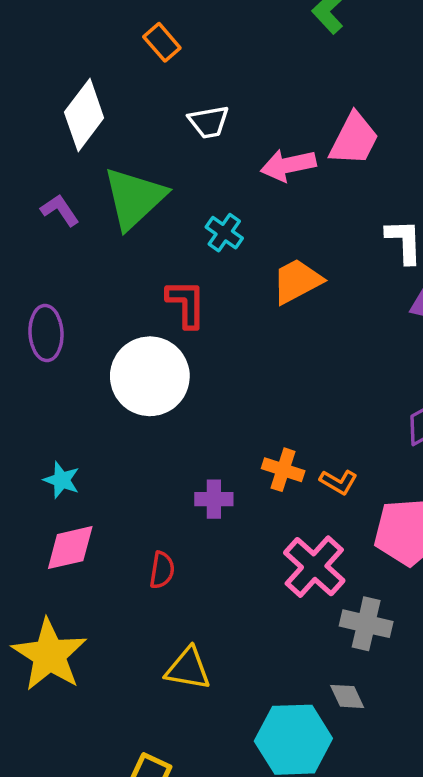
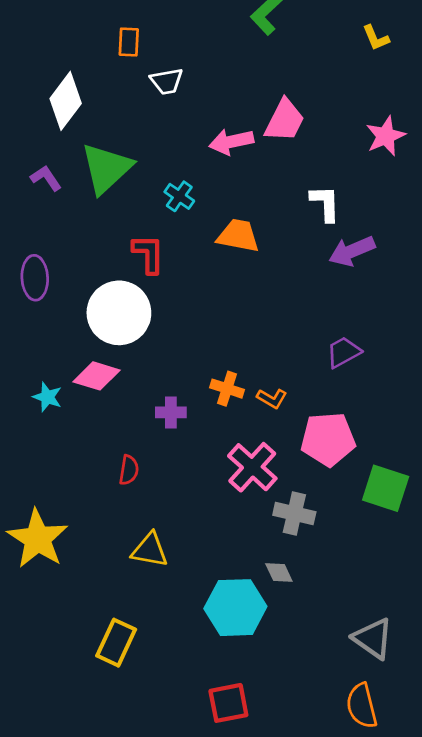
orange rectangle: (162, 42) -> (129, 42), turned 44
white trapezoid: (209, 122) -> (167, 81), moved
orange trapezoid: (297, 281) -> (238, 236), turned 39
pink diamond: (70, 548) -> (97, 376), moved, turned 30

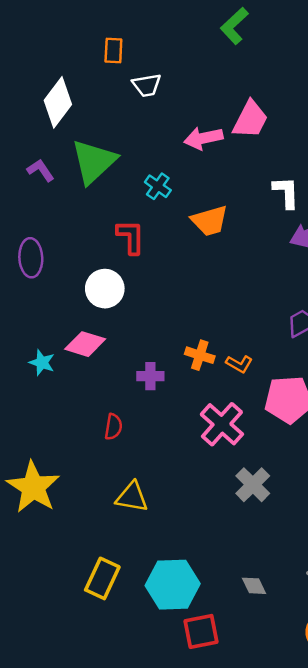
orange trapezoid: (238, 236) -> (210, 221), turned 153
white circle: (119, 313) -> (105, 289), size x0.7
gray cross: (294, 514) -> (253, 485), moved, turned 32
gray diamond: (279, 572) -> (254, 586), moved
cyan hexagon: (235, 608) -> (173, 585), moved

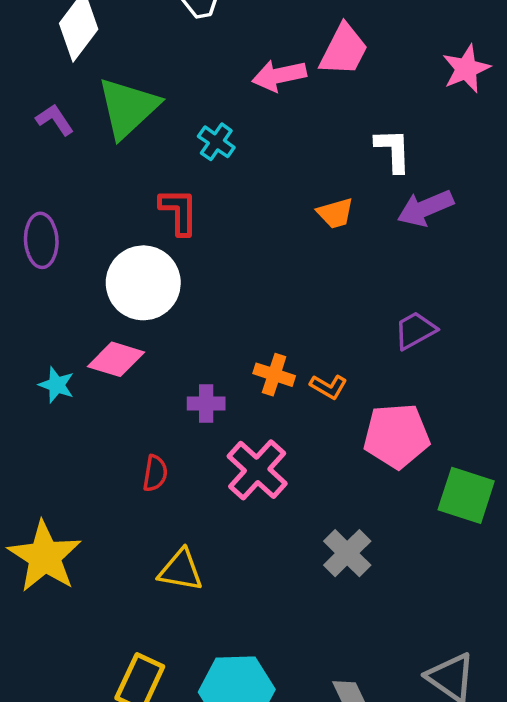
orange trapezoid: (210, 221) -> (335, 213), moved, size x0.7
white circle: (105, 289) -> (143, 283), size x1.4
pink cross: (222, 424) -> (257, 470), moved

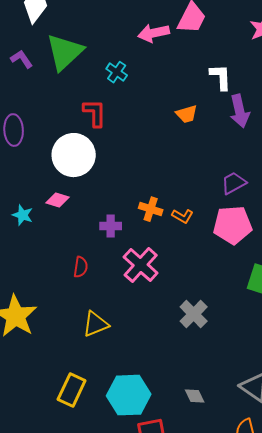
purple arrow: (425, 208) -> (240, 111), turned -80
pink diamond: (116, 359) -> (58, 200), size x0.7
pink pentagon: (396, 436) -> (233, 225), moved
yellow triangle: (181, 570) -> (96, 324), turned -32

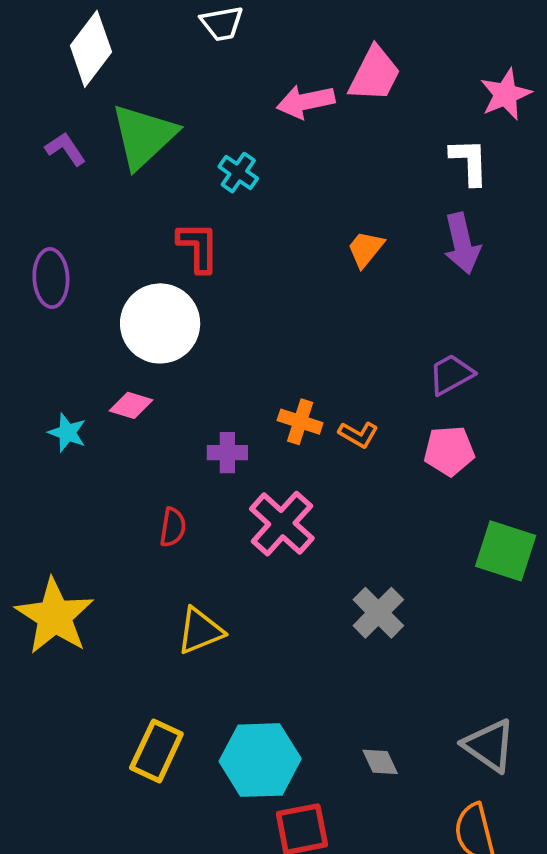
white L-shape: (221, 77) -> (469, 162), moved
orange trapezoid: (187, 114) -> (366, 249), turned 145
pink pentagon: (233, 225) -> (449, 451), size x0.7

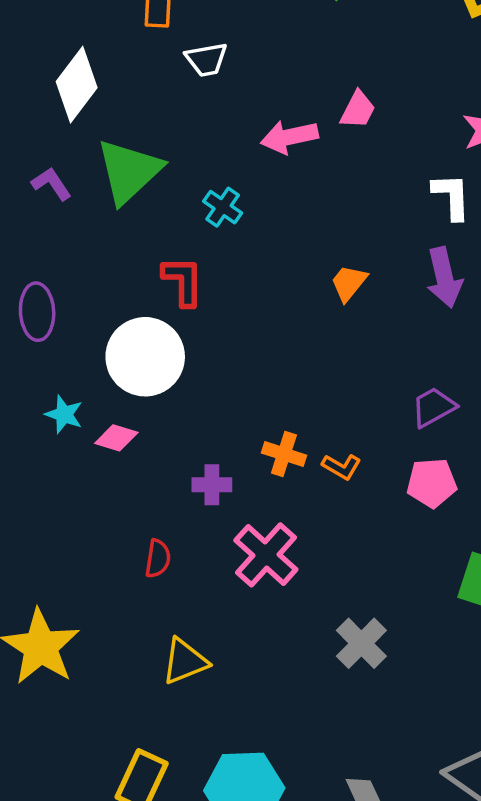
pink trapezoid: (375, 74) -> (358, 110), size x0.7
cyan star: (67, 433) -> (64, 414), moved

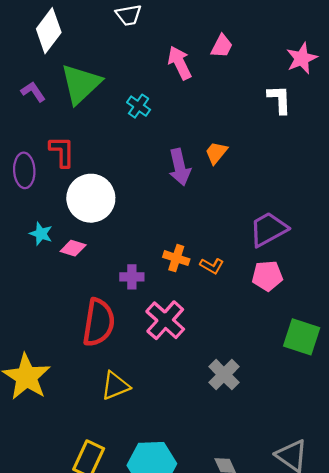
pink arrow: (289, 137) -> (180, 63), turned 76
purple arrow: (444, 277) -> (180, 167), moved
red L-shape: (183, 281) -> (62, 152), moved
purple trapezoid: (434, 407) -> (268, 229), size x1.4
red semicircle: (158, 559) -> (99, 322), size x2.0

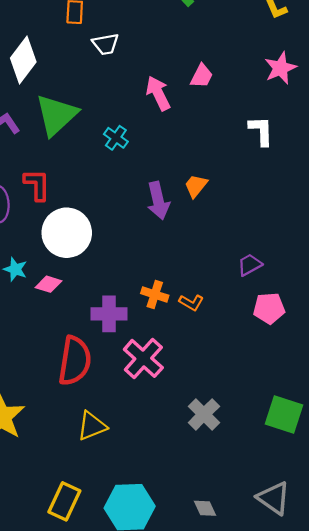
pink star: (302, 58) -> (281, 68), moved
purple trapezoid: (268, 229) -> (250, 265), size x0.6
pink pentagon: (267, 276) -> (269, 308), moved
purple cross: (132, 277) -> (109, 314), size x1.4
green square: (302, 337) -> (284, 414), moved

